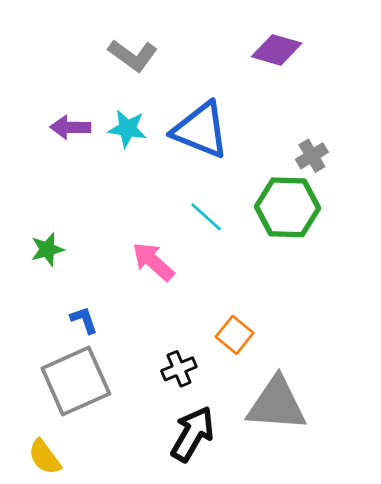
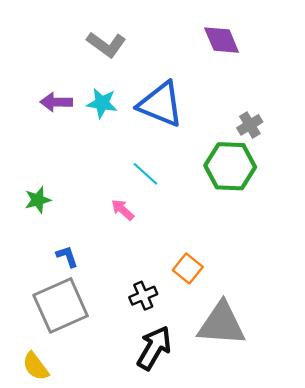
purple diamond: (277, 50) -> (222, 40), turned 51
cyan line: (206, 217) -> (145, 174), moved
pink arrow: (153, 262) -> (123, 210), size x0.7

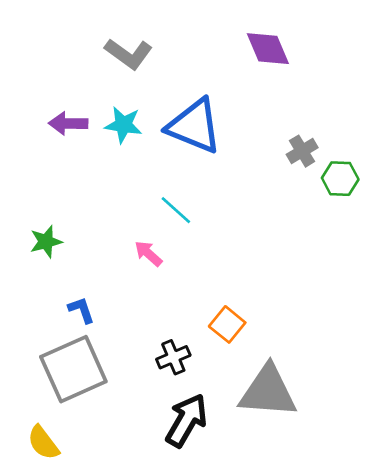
green hexagon: (230, 166) -> (340, 179), moved, size x0.6

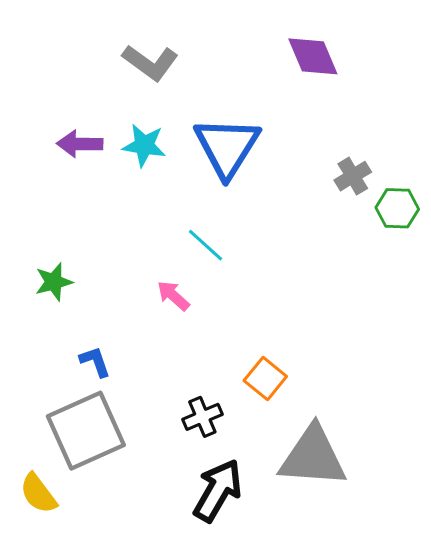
blue triangle: (194, 126) -> (227, 147), turned 40
yellow semicircle: (43, 443) -> (38, 494), moved

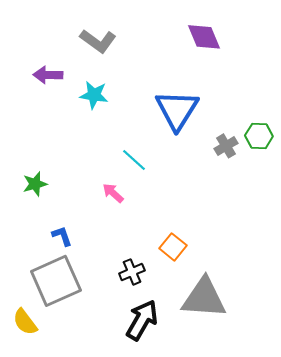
purple arrow: (80, 144) -> (48, 75), moved
blue triangle: (227, 147) -> (177, 110), moved
gray cross: (353, 176) -> (226, 146), moved

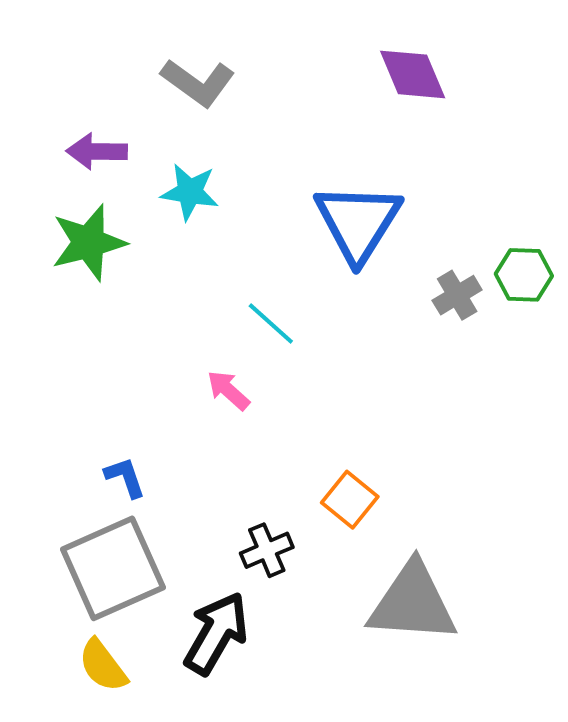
green star: (35, 184) -> (89, 242), moved, size x1.5
black arrow: (142, 320) -> (216, 633), moved
yellow semicircle: (25, 322) -> (103, 666), moved

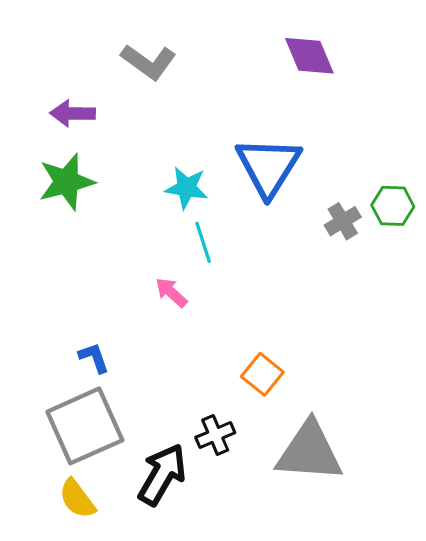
cyan star: (190, 192) -> (186, 188), moved
cyan line: (271, 323) -> (203, 242), turned 30
black cross: (267, 550) -> (215, 435), moved

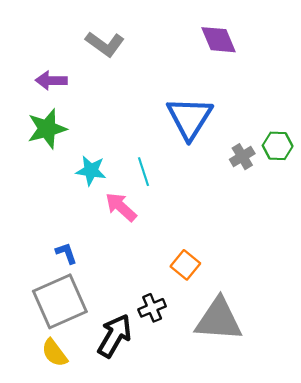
cyan star: (186, 188) -> (91, 171), moved
pink arrow: (171, 292) -> (121, 207), size x1.4

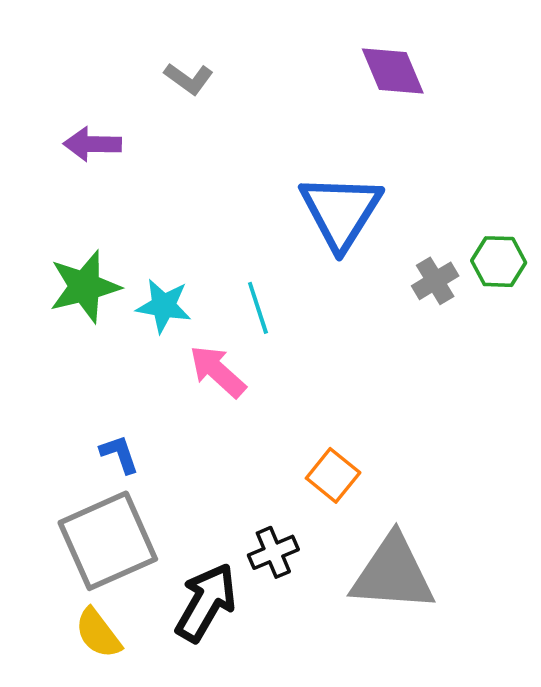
gray L-shape: (105, 44) -> (189, 79), size x0.7
green star: (47, 129) -> (85, 287), moved

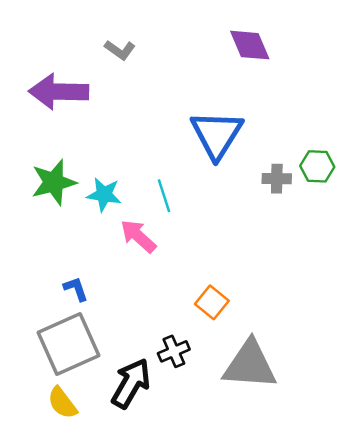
purple arrow: (92, 144) -> (59, 92), size x1.6
gray cross: (435, 281) -> (277, 179), turned 32

